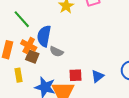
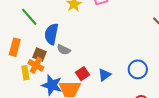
orange cross: (29, 45) -> (36, 65), moved
red square: (76, 75) -> (82, 74), turned -32

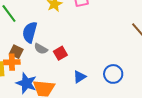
orange cross: (36, 65) -> (12, 62), turned -35
red square: (82, 74) -> (60, 53), moved

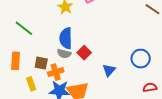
blue semicircle: (30, 32) -> (66, 38), moved
orange cross: (12, 62) -> (56, 72), moved

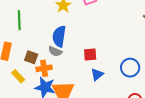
green line: (24, 28) -> (19, 20), turned 42
red square: (84, 53) -> (90, 54), moved, turned 32
yellow rectangle: (31, 84) -> (18, 76), turned -32

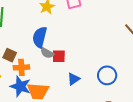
gray semicircle: (55, 51) -> (47, 53), moved
red square: (90, 54) -> (59, 56), moved

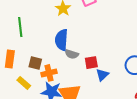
red square: (59, 56) -> (91, 63), moved

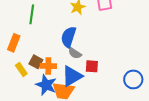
brown square: (35, 63) -> (36, 62), moved
blue triangle: (102, 75) -> (72, 76), moved, size x1.6

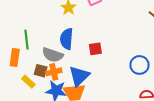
green line: (32, 14) -> (27, 40), moved
gray semicircle: (75, 53) -> (53, 55), moved, size x1.5
red square: (92, 66) -> (95, 49), moved

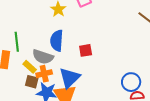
blue circle: (139, 65) -> (131, 82), moved
brown square: (41, 71) -> (32, 82), moved
yellow rectangle: (28, 82) -> (30, 67), moved

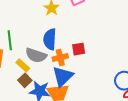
orange cross: (44, 74) -> (60, 57), moved
brown square: (32, 82) -> (25, 80), turned 32

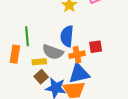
yellow rectangle: (23, 65) -> (39, 62), turned -48
blue triangle: (63, 76) -> (79, 74), turned 30

